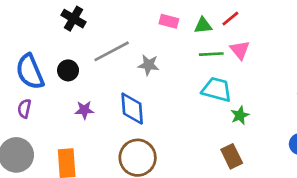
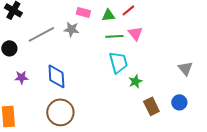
gray star: (148, 65) -> (71, 29), moved
cyan trapezoid: (217, 89) -> (118, 62), turned 60
brown rectangle: (232, 156) -> (151, 106), moved

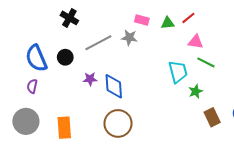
pink triangle: (135, 33) -> (196, 42), turned -42
green line: (114, 36) -> (206, 62), moved, turned 30
purple star: (21, 77) -> (90, 79), moved

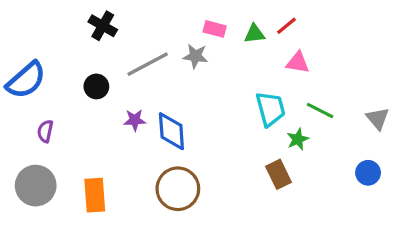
blue semicircle: (36, 58) -> (26, 80), moved, turned -108
green line: (206, 62) -> (320, 110), moved
brown rectangle: (212, 117) -> (279, 174), moved

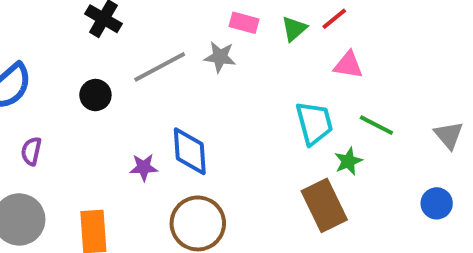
green triangle: (255, 34) -> (294, 29), turned -35
purple star: (135, 120) -> (144, 167), moved
brown rectangle: (279, 174) -> (324, 205), size x1.4

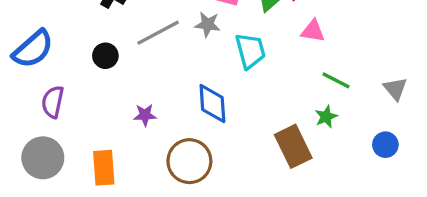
cyan trapezoid: (314, 123) -> (250, 51), moved
purple semicircle: (31, 151) -> (53, 102), size x1.4
blue diamond: (190, 151) -> (212, 103), moved
green star: (348, 161) -> (326, 117), moved

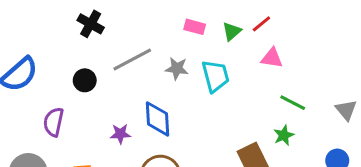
gray star: (208, 24) -> (177, 68), moved
purple semicircle: (53, 102) -> (53, 122), moved
blue diamond: (212, 103) -> (157, 119), moved

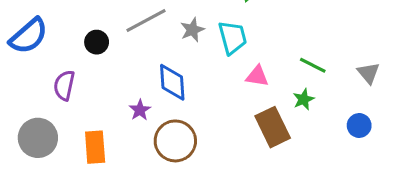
pink triangle: (272, 58) -> (257, 76), moved
gray star: (177, 68) -> (192, 30), turned -30
purple star: (120, 134) -> (140, 110), moved, turned -30

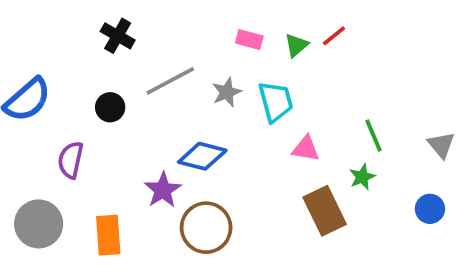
green line: (313, 65) -> (374, 135), turned 40
blue diamond: (172, 82) -> (202, 156), turned -72
purple star: (140, 110) -> (163, 190), size x1.4

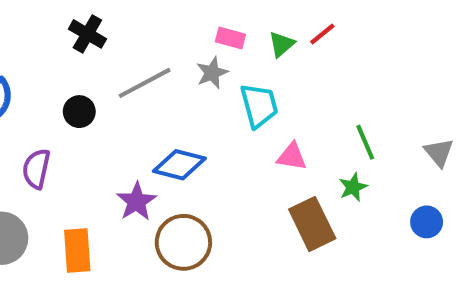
gray star: (227, 92) -> (212, 73), moved

